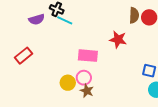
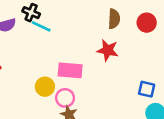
brown semicircle: (134, 15) -> (114, 19), moved
yellow circle: (68, 83) -> (45, 87), moved

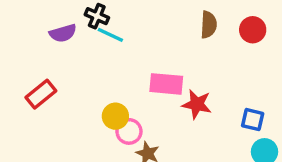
red star: (108, 50) -> (197, 104), moved
pink rectangle: (70, 70) -> (166, 84), moved
pink circle: (65, 98) -> (129, 131), moved

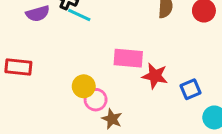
red rectangle: (41, 94) -> (18, 67), turned 45
blue square: (253, 120) -> (191, 89), moved, turned -36

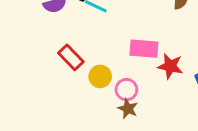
red rectangle: (18, 67) -> (71, 57), moved, turned 40
pink circle: (96, 100) -> (126, 90), moved

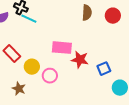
brown star: (128, 109) -> (19, 89), moved

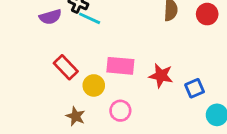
pink rectangle: (62, 48) -> (120, 66), moved
pink circle: (50, 76) -> (120, 111), moved

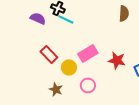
purple semicircle: (50, 17) -> (38, 18), turned -140
pink rectangle: (120, 66) -> (88, 53), turned -36

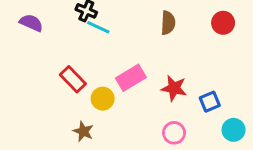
brown semicircle: (124, 13) -> (168, 23), moved
purple semicircle: (38, 18) -> (31, 23), moved
pink circle: (88, 85) -> (174, 133), moved

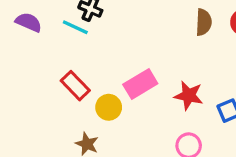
brown semicircle: (168, 23) -> (204, 22), moved
cyan line: (98, 27) -> (75, 27), moved

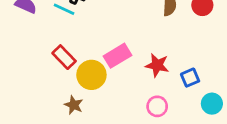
yellow circle: (109, 107) -> (91, 75), size x1.4

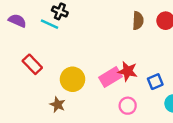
pink rectangle: (117, 56) -> (110, 77), moved
red rectangle: (64, 57) -> (32, 64), moved

